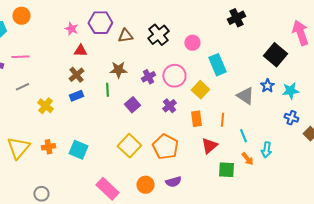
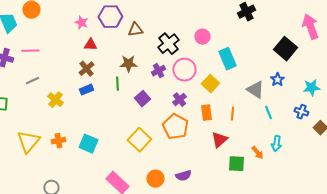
black cross: (158, 35) -> (168, 44), moved
cyan star: (290, 91) -> (311, 88), moved
cyan line: (243, 136) -> (268, 113), moved
orange pentagon: (165, 147) -> (175, 127), moved

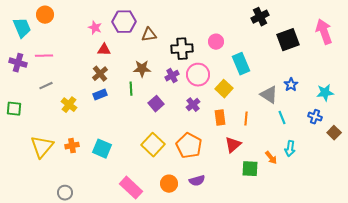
black cross: (168, 44) -> (182, 49), turned 35
black square: (285, 49) -> (288, 40), moved, turned 30
orange pentagon: (175, 127) -> (189, 146), moved

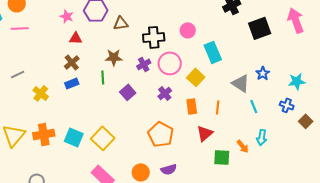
pink line: (44, 56) -> (20, 28), moved
yellow square: (153, 145) -> (103, 138), moved
orange cross: (72, 146) -> (44, 134), size x1.5

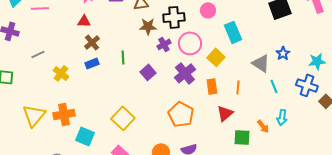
red triangle: (76, 38) -> (84, 21), moved
brown star: (114, 57) -> (148, 26), moved
purple cross: (165, 93) -> (185, 73), size x1.5
blue cross: (287, 105) -> (307, 85), size x1.5
cyan square: (74, 137) -> (85, 136), moved

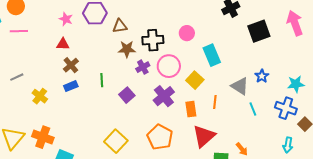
orange line: (238, 87) -> (215, 102), moved
red triangle: (225, 113) -> (204, 136), size x1.4
orange cross: (64, 114) -> (43, 137), turned 30
cyan arrow: (282, 117) -> (288, 145), moved
yellow square: (123, 118) -> (116, 141), moved

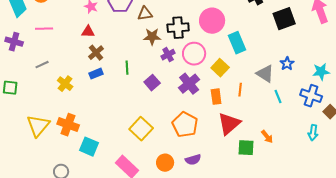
pink line: (19, 31) -> (44, 29), moved
pink circle: (187, 33) -> (212, 21), size x1.6

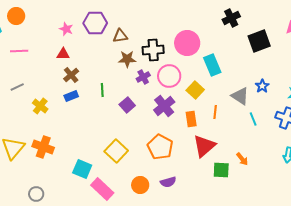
cyan square: (89, 147) -> (82, 169), moved

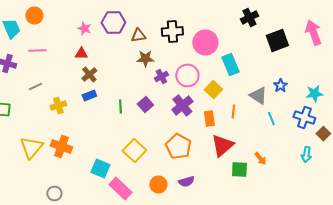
black cross: (153, 50) -> (172, 32), moved
green line: (102, 90) -> (120, 106), moved
yellow cross: (40, 106) -> (58, 106), turned 35

